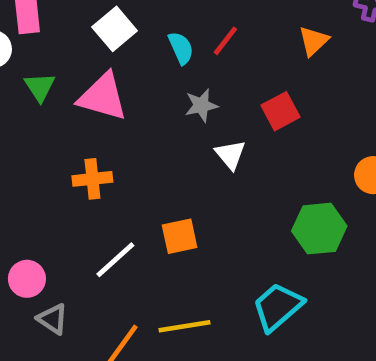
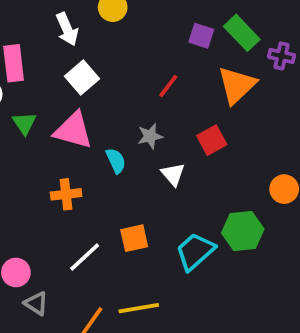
orange triangle: (314, 41) -> (237, 85), size x1.6
cyan semicircle: (181, 48) -> (116, 161), moved
cyan trapezoid: (278, 307) -> (195, 251), moved

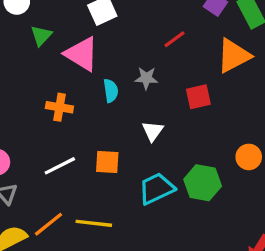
white triangle: (173, 174) -> (153, 131), moved

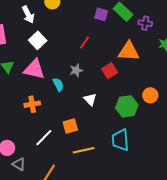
orange triangle: (234, 56) -> (129, 51), moved, turned 50
green hexagon: (203, 183) -> (127, 106), moved
cyan trapezoid: (156, 189) -> (120, 140), moved, turned -50
yellow line: (94, 223) -> (84, 150), moved

